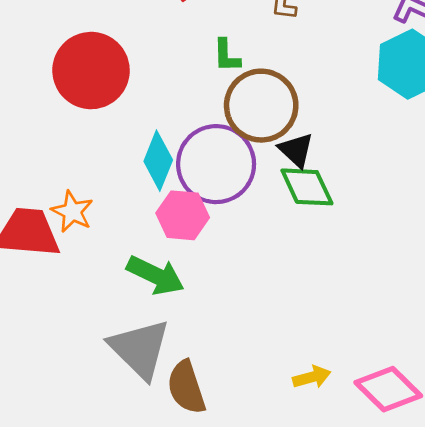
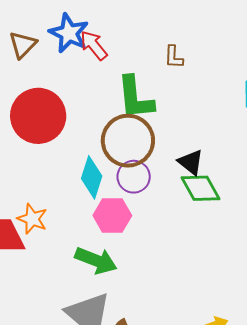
green L-shape: (227, 56) -> (135, 98), size x1.8
brown circle: (261, 106) -> (128, 141), moved
purple circle: (216, 164) -> (134, 177), size x0.6

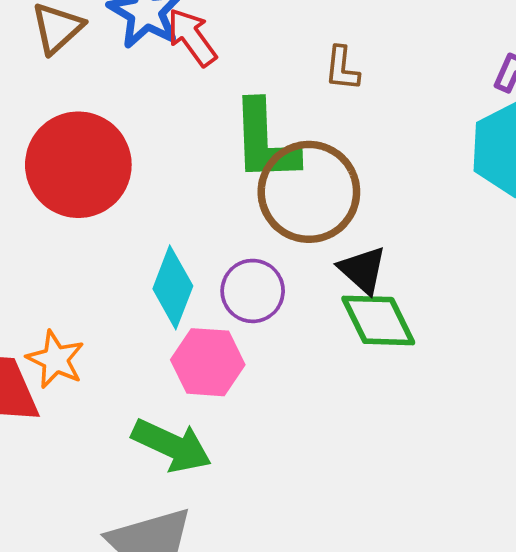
brown circle: (128, 141) -> (309, 192), moved

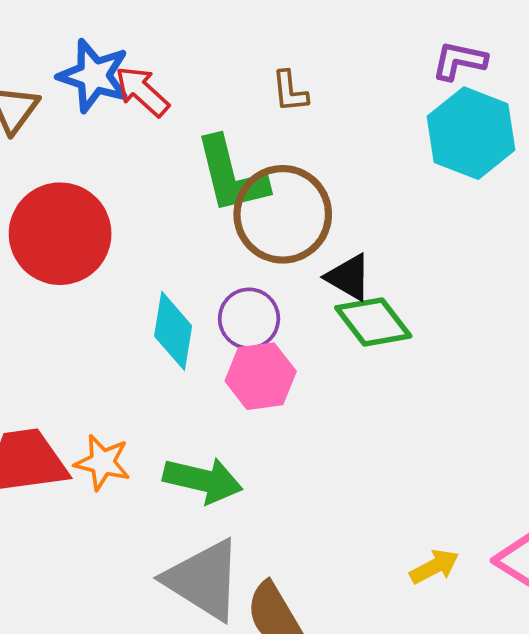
orange star: (56, 359) -> (102, 462), moved
pink hexagon: (208, 362) -> (261, 376), moved

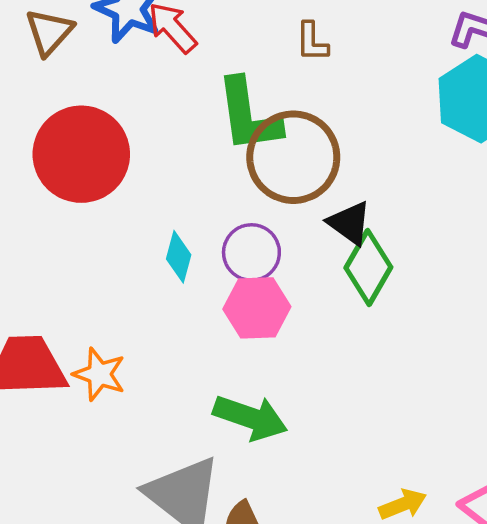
green diamond: (373, 322) -> (368, 268), turned 62
cyan diamond: (173, 331) -> (179, 257), size x0.7
green arrow: (203, 480) -> (250, 418), moved

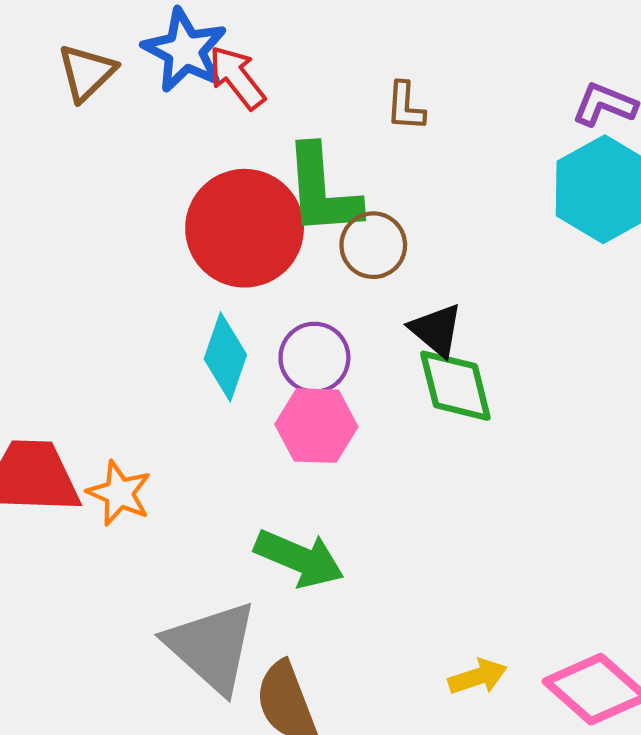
red circle: (81, 154) -> (245, 228), moved
brown circle: (293, 157) -> (373, 245), size x0.6
cyan diamond: (179, 257) -> (225, 357), size x1.4
green diamond: (368, 268) -> (455, 386), turned -48

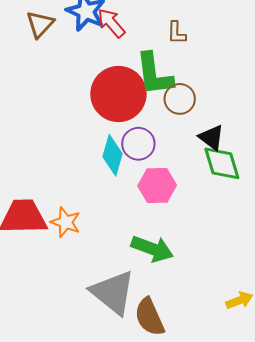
brown L-shape: (405, 106) -> (177, 33), moved
purple circle: (314, 358) -> (138, 144), moved

